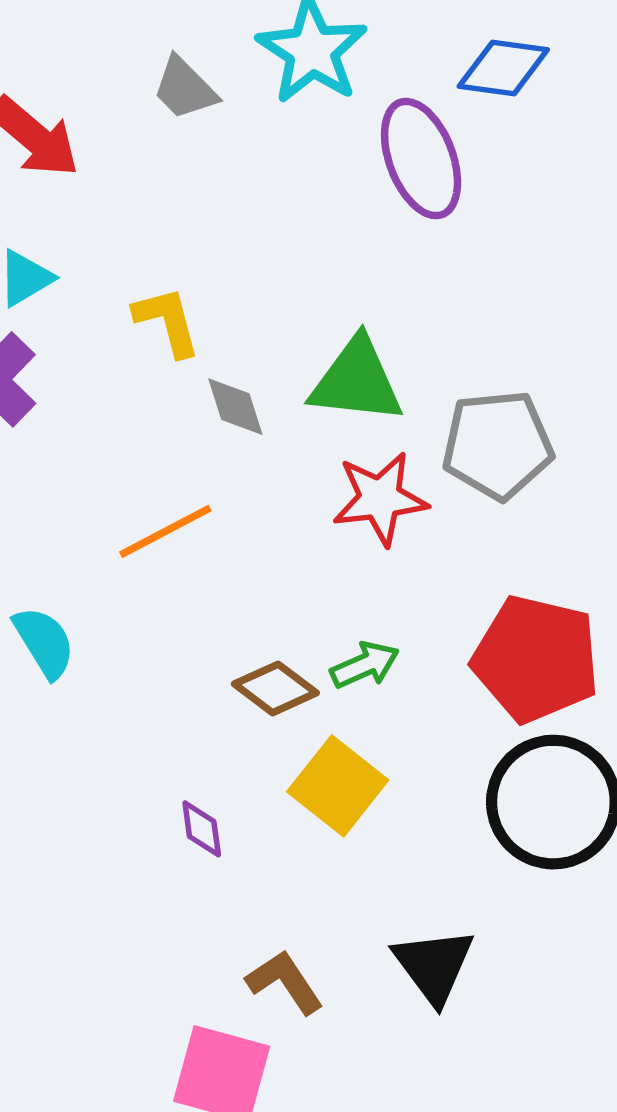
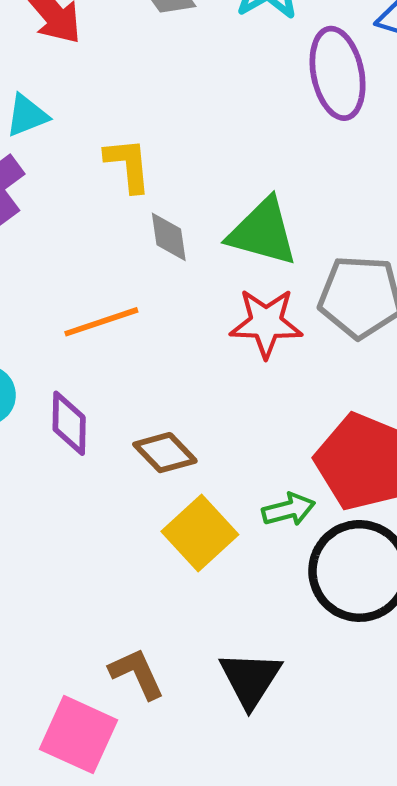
green arrow: (365, 665) -> (289, 510), moved
purple diamond: (202, 829) -> (69, 423), moved, size x1.4

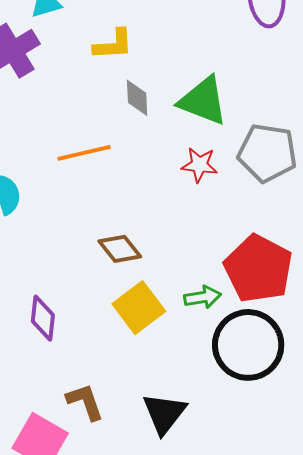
yellow L-shape: (128, 165) -> (113, 45), turned 87
red star: (266, 323) -> (199, 165), size x0.7
purple diamond: (69, 423) -> (43, 318), moved

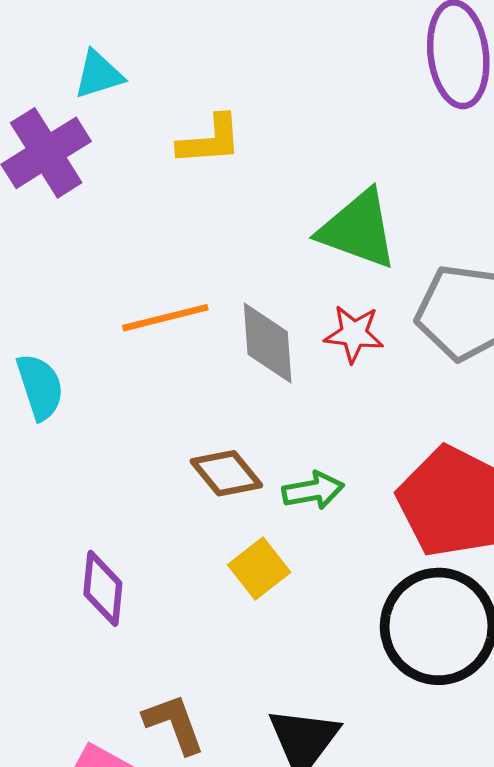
gray diamond: (137, 98) -> (268, 343), moved, size x1.4
green arrow: (203, 297) -> (313, 490), moved
yellow square: (139, 308) -> (259, 568), size x0.7

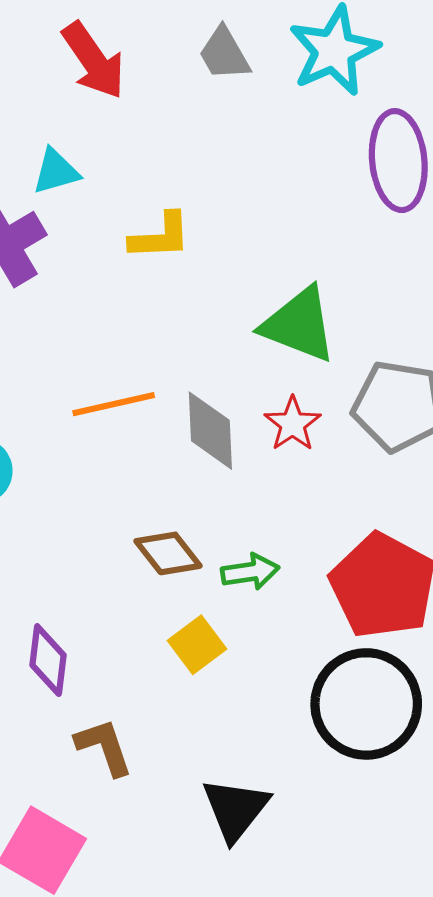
red star: (354, 334) -> (293, 424), turned 30
brown L-shape: (174, 724) -> (104, 747), moved

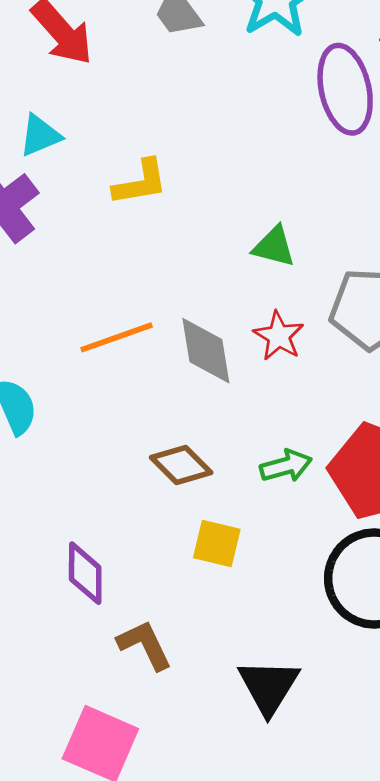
green triangle: (299, 325) -> (274, 246), size x0.6
green arrow: (250, 572) -> (286, 466), moved
yellow square: (197, 645) -> (217, 544), turned -33

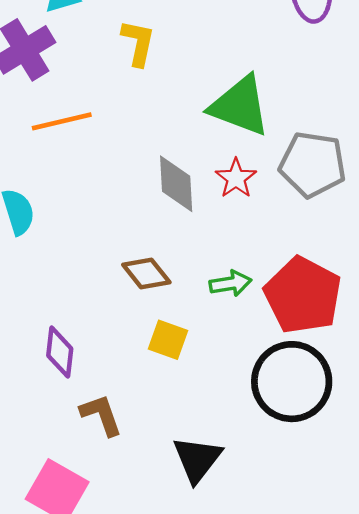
yellow L-shape: (140, 182) -> (138, 43), turned -75
green triangle: (274, 246) -> (240, 106), size x1.8
orange line: (117, 337) -> (62, 121), moved

